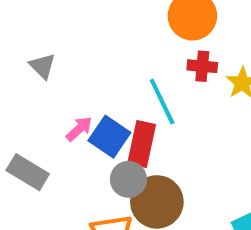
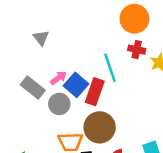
gray rectangle: (28, 172) -> (33, 87), moved
gray circle: (128, 179) -> (59, 104), moved

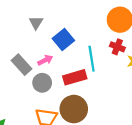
blue square: (76, 85) -> (63, 40), moved
red rectangle: (95, 92) -> (75, 77), turned 45

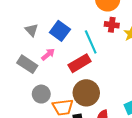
gray triangle: (36, 23) -> (32, 30), moved
gray circle: (42, 83) -> (41, 94), moved

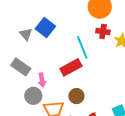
blue square: (60, 31) -> (45, 27), moved
pink arrow: (48, 54) -> (42, 80), moved, turned 120
brown circle: (86, 93) -> (76, 96), size x0.6

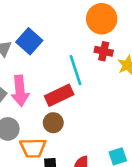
pink arrow: (42, 80) -> (20, 91), moved, size x1.6
brown circle: (76, 96) -> (53, 123), moved

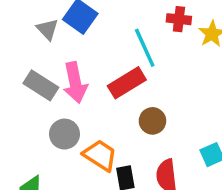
brown circle: (53, 123) -> (152, 121), moved
orange trapezoid: (33, 148) -> (100, 155), turned -140

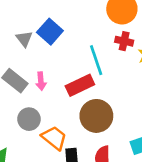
pink arrow: (75, 83) -> (41, 81), size x0.6
brown circle: (152, 121) -> (96, 116), size x1.6

